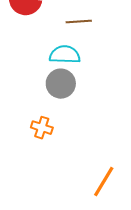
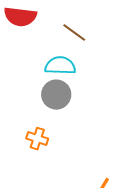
brown line: (79, 22) -> (74, 33), turned 40

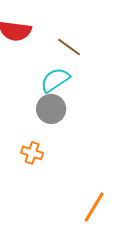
cyan semicircle: (60, 66) -> (55, 80), turned -36

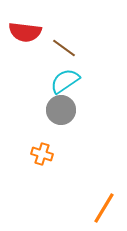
brown line: (69, 47) -> (64, 48), moved

